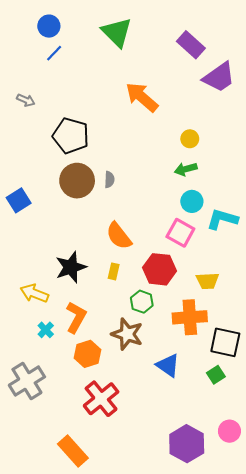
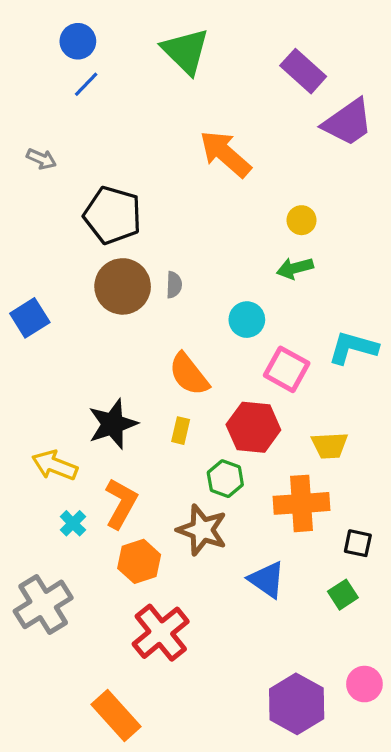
cyan circle: (192, 201) -> (247, 320), moved
black square: (225, 342) -> (358, 543), size x0.6

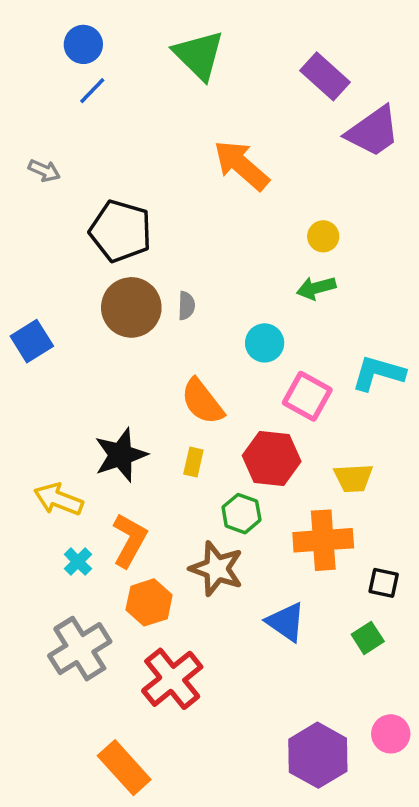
gray cross: (43, 604) -> (80, 649), moved

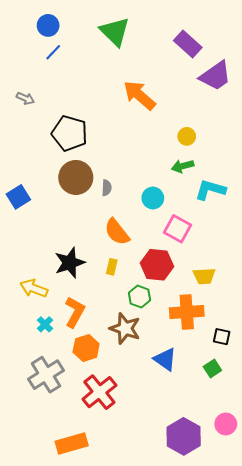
gray semicircle: (186, 306) -> (107, 188), moved
cyan L-shape: (378, 373) -> (210, 190), moved
orange rectangle: (124, 768) -> (72, 444), turned -64

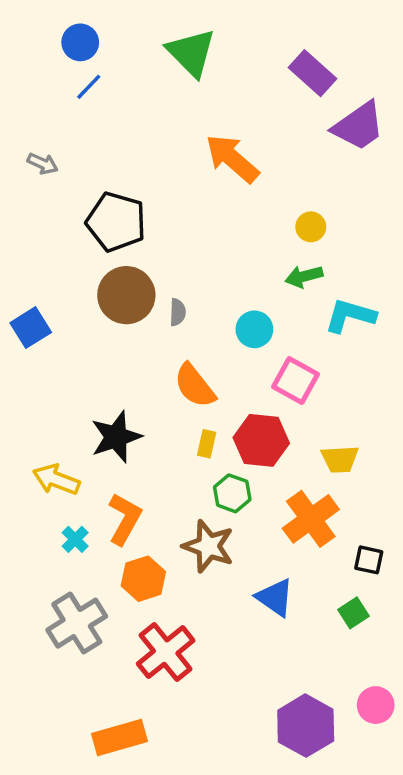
yellow rectangle: (112, 267) -> (207, 444), moved
orange cross: (187, 312) -> (311, 519), turned -32

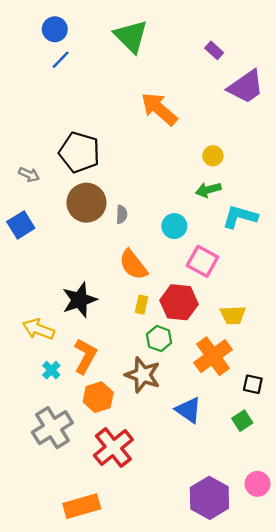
purple rectangle: (312, 73) -> (214, 50), size x0.6
gray arrow: (43, 164) -> (29, 175), moved

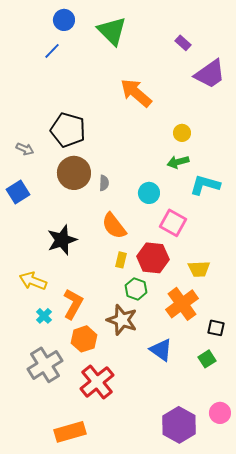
blue circle: (55, 29) -> (64, 20), moved
black star: (79, 300) -> (62, 240), moved

